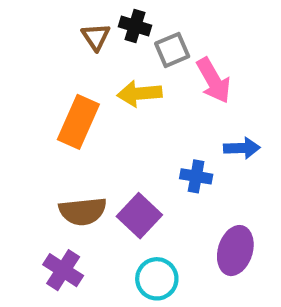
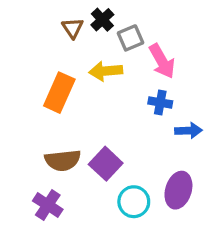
black cross: (135, 26) -> (102, 20), turned 30
blue arrow: (242, 148) -> (188, 131), moved
blue cross: (196, 176) -> (160, 102), moved
cyan circle: (157, 279) -> (134, 202), moved

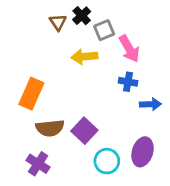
orange rectangle: (59, 93) -> (31, 94), moved

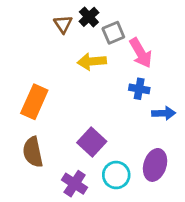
brown semicircle: (50, 128) -> (33, 152), moved, turned 84
purple cross: (38, 164) -> (75, 184), moved

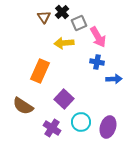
orange rectangle: (34, 102) -> (40, 71), moved
brown semicircle: (33, 152) -> (23, 106), turned -45
purple ellipse: (155, 165) -> (108, 127), moved

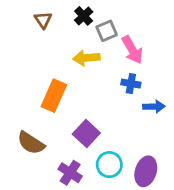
brown triangle: (44, 17) -> (43, 20), moved

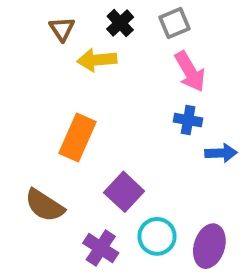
gray square: (107, 31) -> (174, 23), moved
yellow arrow: (86, 58) -> (97, 60), moved

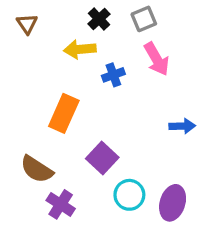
brown triangle: (62, 29) -> (27, 24), moved
blue cross: (188, 120) -> (113, 75), moved, turned -30
purple cross: (101, 248) -> (61, 204), moved

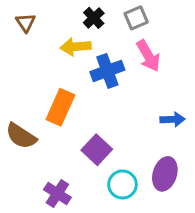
blue cross: (113, 75) -> (107, 71), size x1.5
brown semicircle: (37, 169) -> (21, 136), moved
purple ellipse: (173, 203) -> (165, 174), moved

